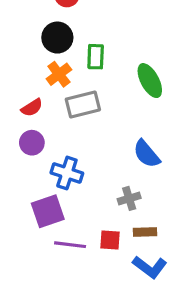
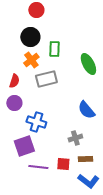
red semicircle: (32, 108) -> (14, 81), turned -40

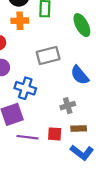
orange cross: (31, 60) -> (20, 21), turned 35
gray rectangle: (46, 79) -> (48, 56), moved

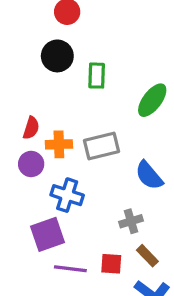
orange cross: (20, 21) -> (59, 144), moved
green ellipse: (82, 25) -> (152, 100), turned 65
brown rectangle: (79, 129) -> (147, 256), turned 48

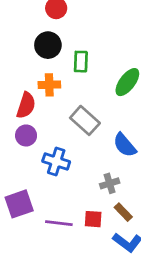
red semicircle: (31, 128) -> (26, 105), size x1.4
orange cross: (59, 144) -> (49, 85), moved
gray rectangle: (102, 146) -> (85, 120), turned 56
purple square: (47, 234) -> (19, 204), moved

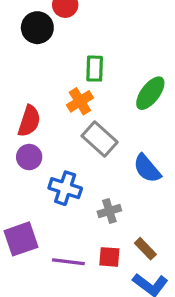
black circle: (48, 45) -> (37, 28), moved
orange cross: (49, 85) -> (80, 101), moved, turned -30
gray cross: (110, 183) -> (109, 211), moved

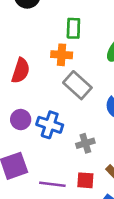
orange cross: (80, 101) -> (62, 55), turned 36
purple circle: (29, 157) -> (21, 120), moved

